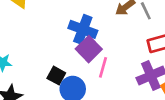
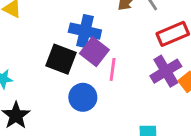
black square: (56, 76) -> (61, 59), moved, size x1.5

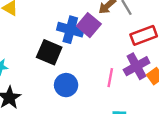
purple square: (94, 52) -> (89, 25), moved
pink line: (113, 69) -> (110, 78), moved

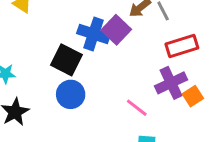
pink line: (110, 78) -> (137, 108), moved, turned -66
blue circle: (66, 85) -> (71, 94), moved

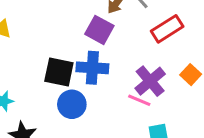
blue cross: (94, 34) -> (92, 68), moved
purple cross: (171, 83) -> (150, 81), moved

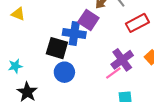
blue cross: (92, 68) -> (74, 33), moved
pink line: (139, 100) -> (113, 73), turned -63

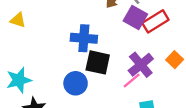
purple square: (88, 20) -> (135, 18), moved
black square: (57, 48) -> (98, 62), moved
cyan star: (15, 66) -> (19, 80), size x1.5

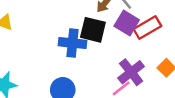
black square: (98, 62) -> (93, 30), moved

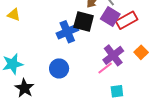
blue cross: (73, 43) -> (67, 32), turned -30

